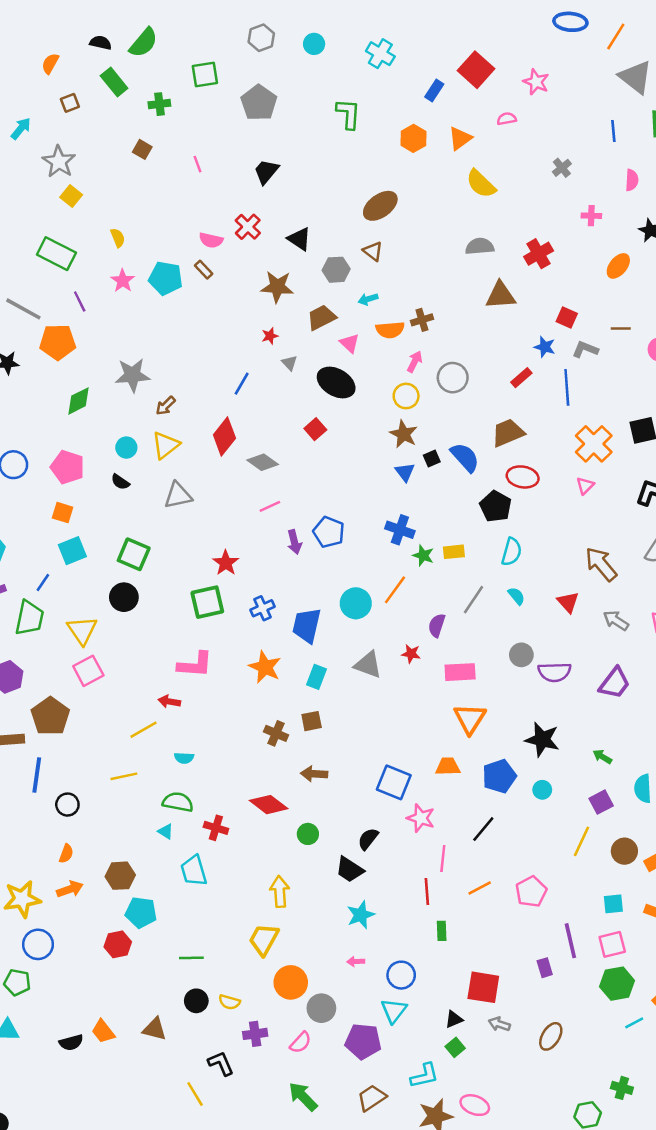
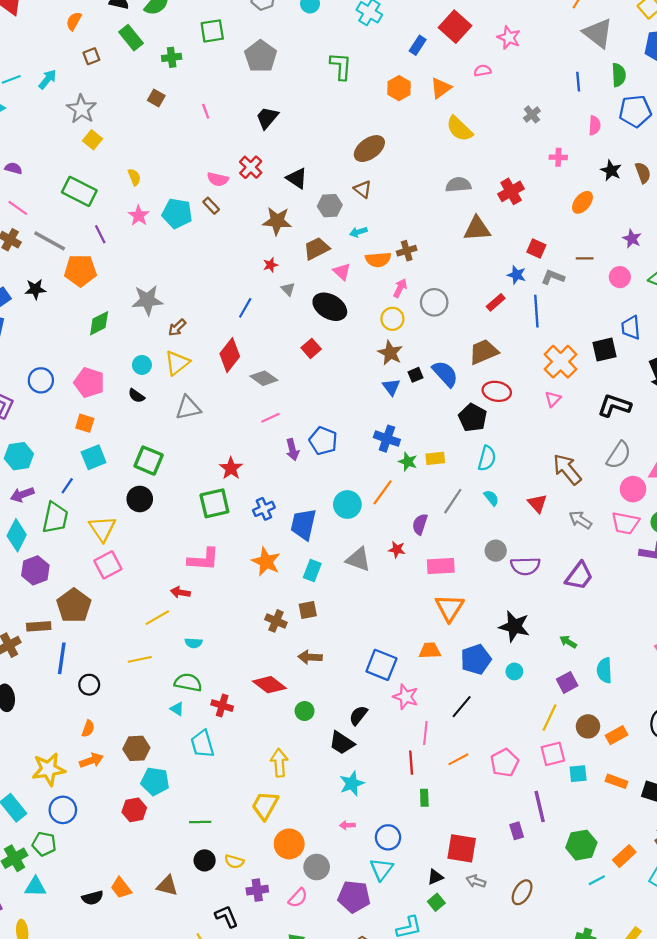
pink square: (612, 944) -> (553, 754), moved

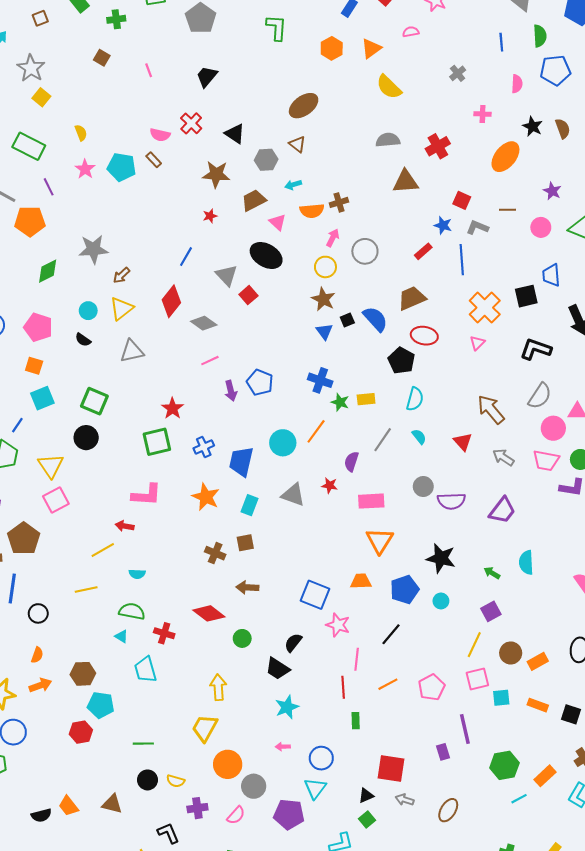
orange ellipse: (582, 202) -> (505, 157), size x1.4
gray triangle: (288, 289) -> (227, 275), moved, size x1.6
cyan semicircle: (604, 670) -> (526, 562), moved

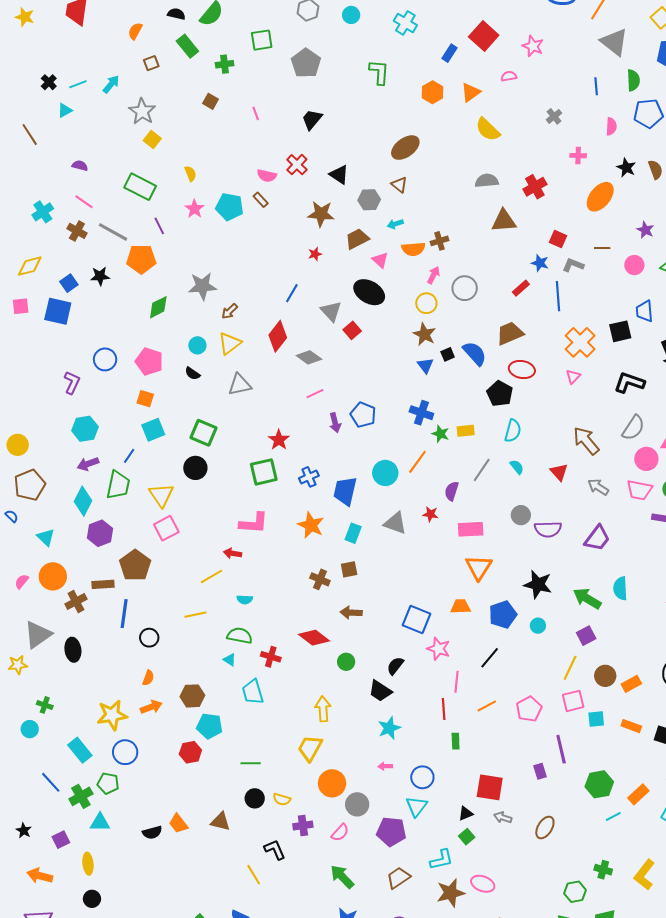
green arrow: (492, 573) -> (587, 599), size x1.8

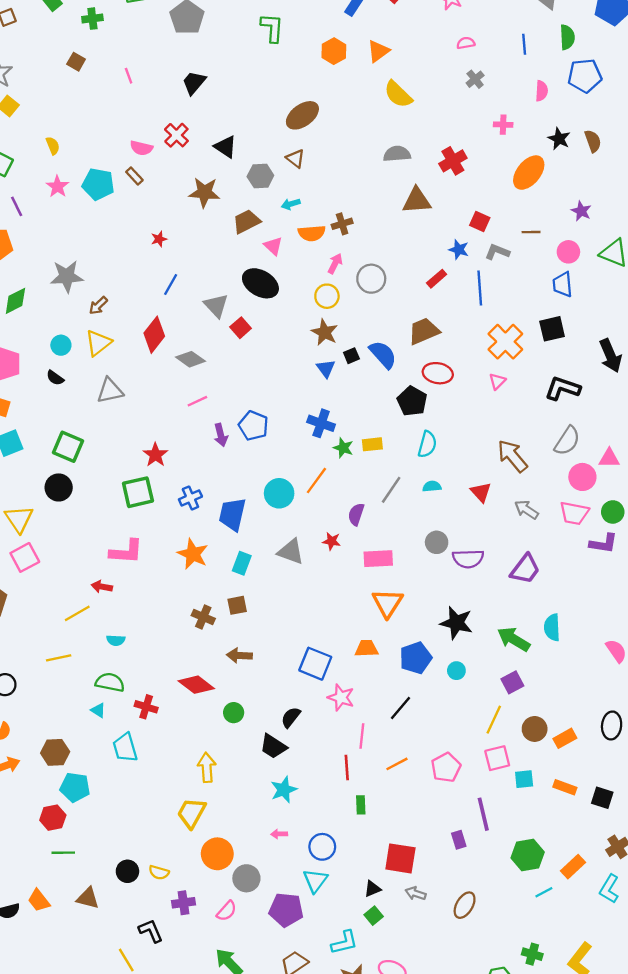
pink semicircle: (509, 76) -> (466, 43), moved
red star: (315, 254) -> (159, 239), moved
blue trapezoid: (644, 311) -> (563, 285), moved
cyan semicircle: (517, 467) -> (432, 486), turned -56
green line: (251, 763) -> (63, 853), moved

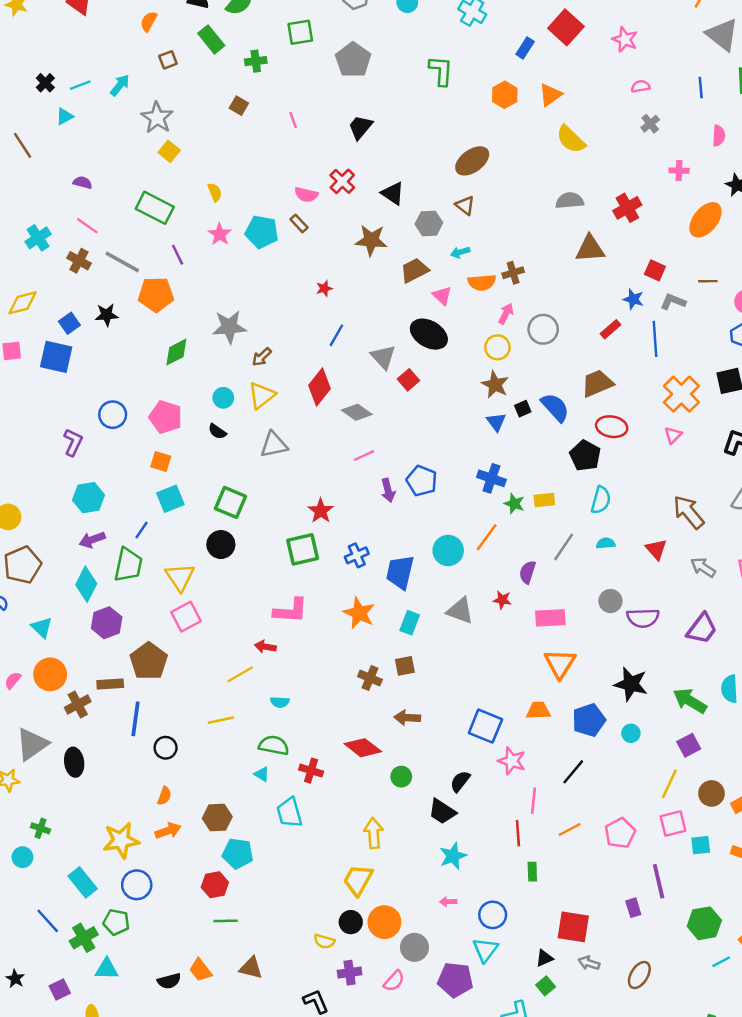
black circle: (127, 871) -> (351, 922), moved

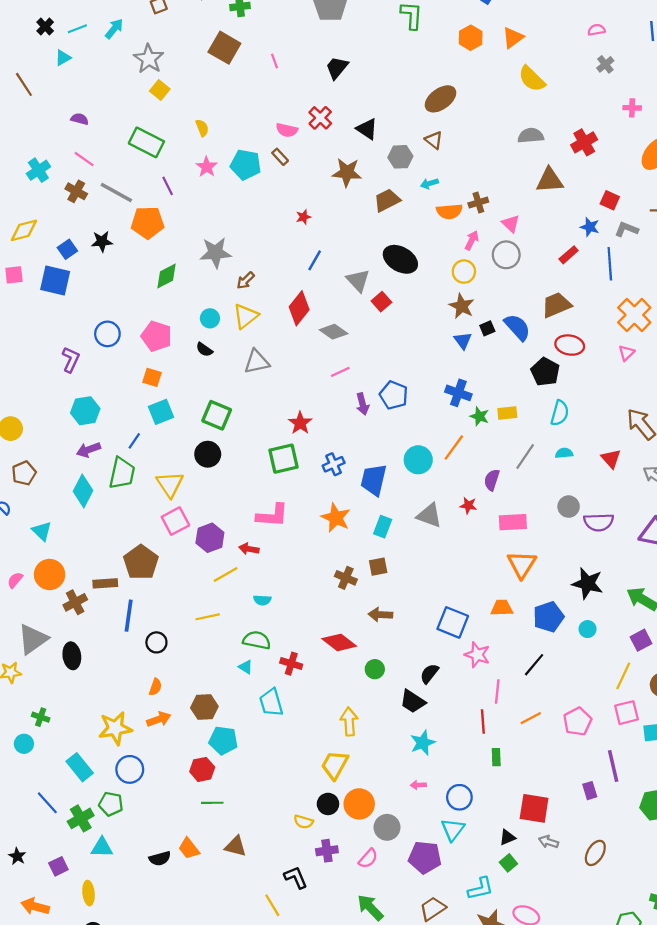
brown square: (239, 106) -> (224, 48), size x1.8
pink triangle: (442, 296) -> (511, 224), moved
brown pentagon: (22, 565) -> (24, 473), size x0.7
purple hexagon: (107, 623) -> (210, 538), moved

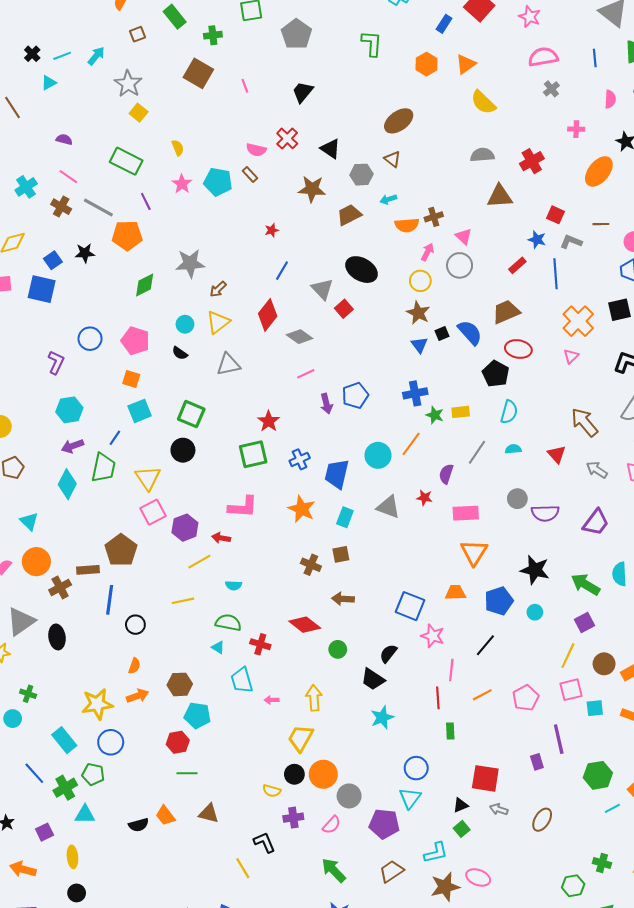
pink semicircle: (596, 30) -> (543, 57), size x1.8
blue cross: (458, 393) -> (415, 393), turned -30
blue pentagon: (394, 395) -> (355, 395), turned 30
pink arrow: (418, 785) -> (272, 700), moved

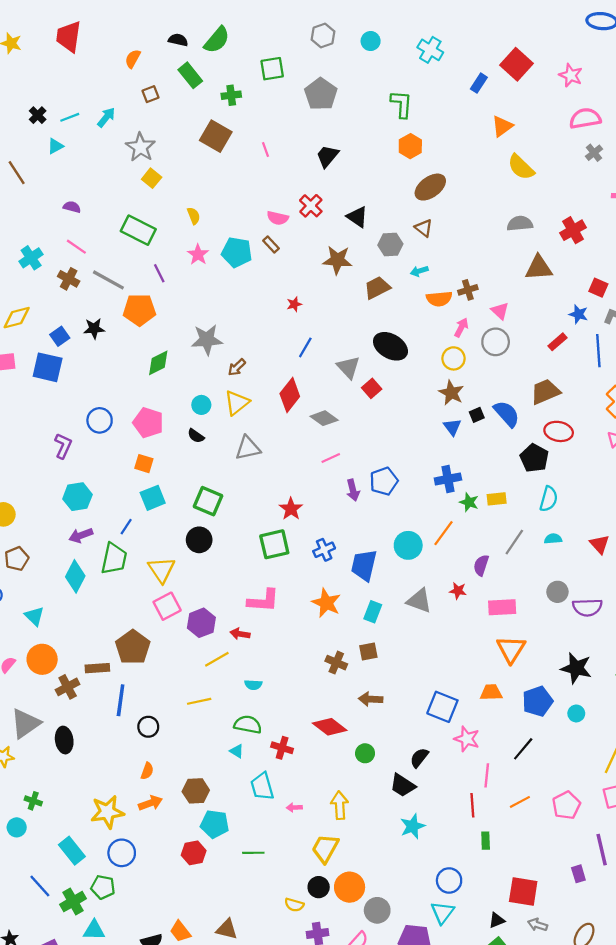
orange hexagon: (427, 64) -> (410, 146), moved
green line: (187, 773) -> (253, 853), moved

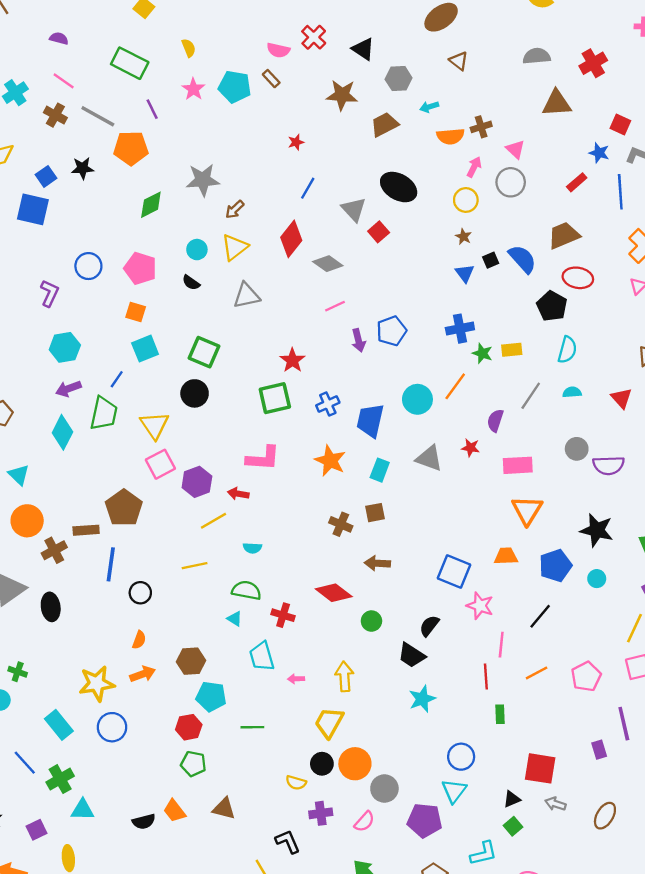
brown triangle: (424, 228) -> (459, 61), moved
brown star: (451, 393) -> (463, 237), size x0.6
green pentagon: (103, 887) -> (193, 764), moved

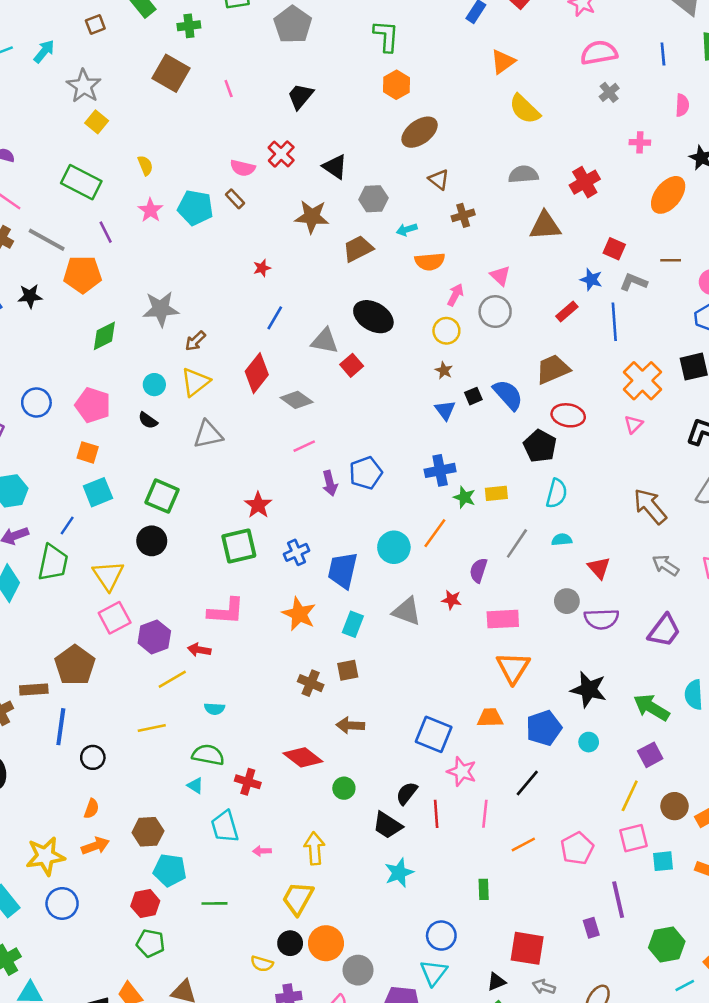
brown cross: (481, 127) -> (463, 215), moved
gray triangle: (354, 209) -> (325, 341), turned -36
red triangle: (622, 398) -> (599, 568), moved
red line: (486, 676) -> (436, 814), moved

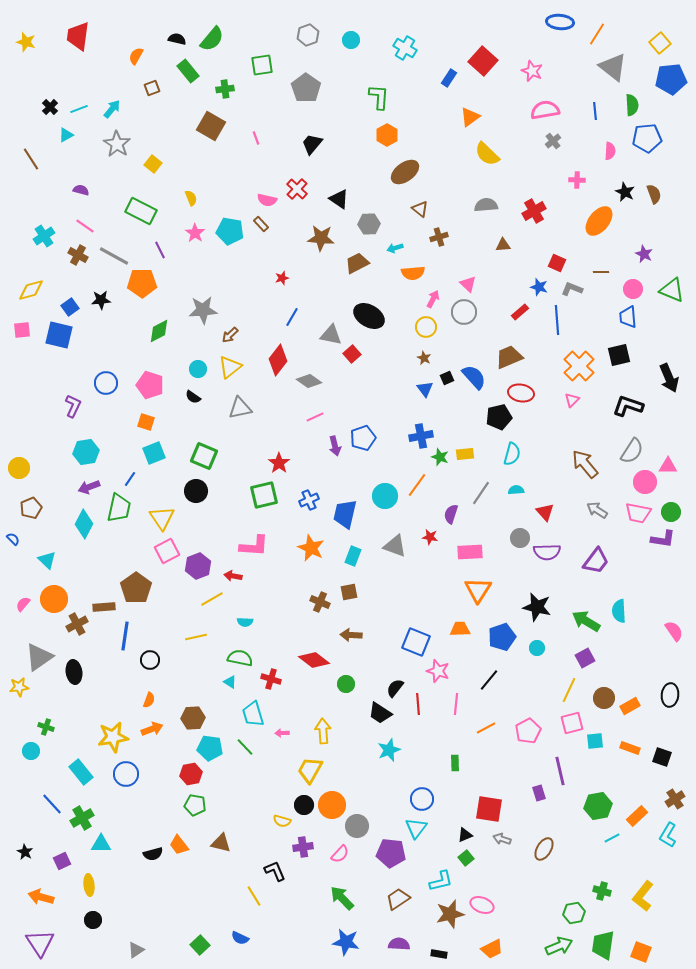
gray star: (84, 86) -> (117, 144), moved
brown triangle: (545, 226) -> (503, 245), size x0.6
black pentagon: (540, 446) -> (499, 417), turned 30
green line: (215, 903) -> (245, 747), moved, turned 48

